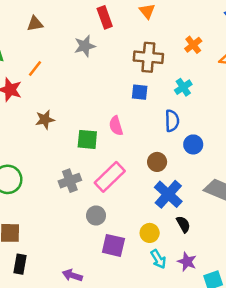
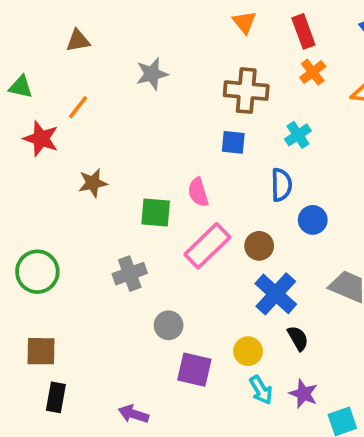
red rectangle: (105, 17) -> (303, 31), moved
pink rectangle: (110, 177) -> (207, 246), moved

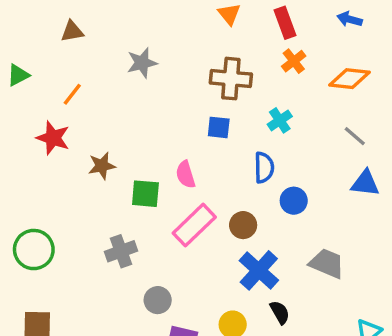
green triangle: (21, 87) -> (18, 75), turned -40
red star: (41, 139) -> (53, 138), moved
brown star: (93, 183) -> (102, 166), moved

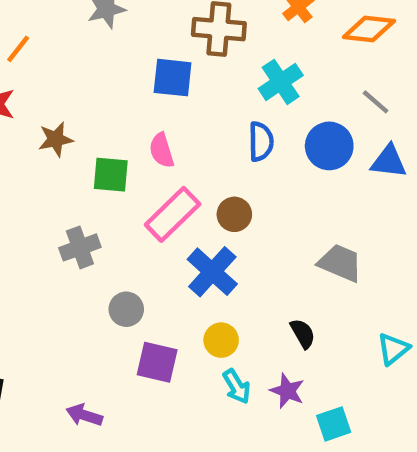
cyan cross: (280, 120) -> (281, 82), size x1.4
blue square: (219, 127) -> (173, 78), moved, size x1.4
blue circle: (294, 201) -> (329, 146), moved, size x1.4
blue cross: (259, 270) -> (212, 272), moved
black semicircle: (280, 312) -> (303, 333), moved

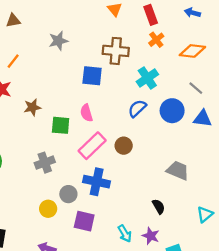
blue semicircle: (261, 142) -> (137, 108), turned -132
blue cross: (212, 272) -> (97, 182), moved, turned -30
yellow circle: (221, 340) -> (48, 209), moved

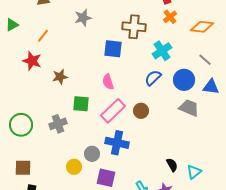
green square: (61, 125) -> (81, 104), moved
gray cross: (45, 163) -> (58, 124), moved
gray trapezoid: (178, 170) -> (189, 108), moved
cyan triangle: (205, 214) -> (194, 172), moved

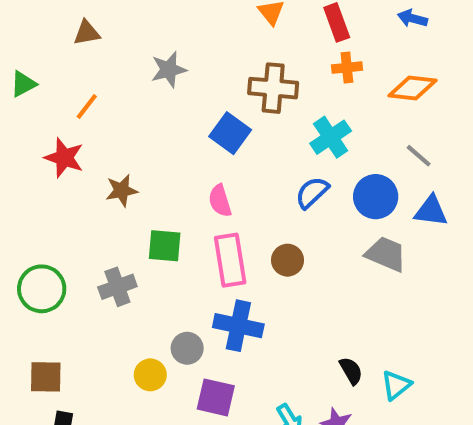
orange cross: (170, 17) -> (347, 68), turned 32
blue square: (113, 49) -> (230, 133), turned 30
pink rectangle: (113, 111) -> (230, 260), turned -55

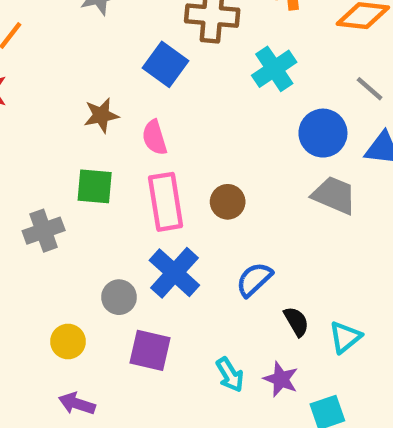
brown star: (122, 190) -> (101, 115), moved
blue semicircle: (312, 193) -> (254, 279), moved
blue cross: (238, 326) -> (174, 273), turned 30
yellow circle: (150, 375) -> (68, 341), moved

